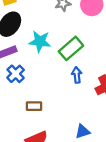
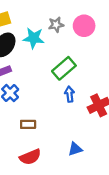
cyan star: (40, 41) -> (34, 38), moved

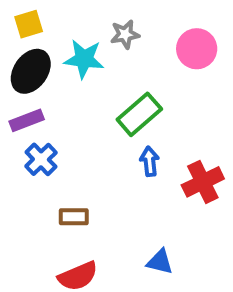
pink circle: (84, 26) -> (197, 49), moved
blue triangle: (75, 149) -> (160, 262), turned 32

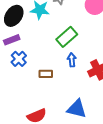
brown rectangle: (74, 217) -> (46, 74), moved
blue triangle: (160, 262) -> (77, 109), size x1.5

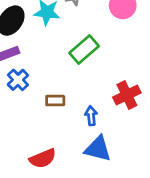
blue arrow: (72, 60) -> (91, 116), moved

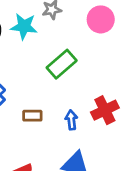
blue arrow: (91, 116) -> (71, 120), moved

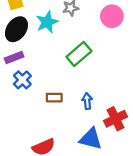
cyan star: (24, 26) -> (47, 22), turned -30
red cross: (105, 110) -> (115, 119), moved

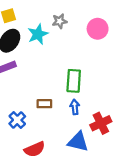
green rectangle: (79, 54) -> (74, 81), moved, turned -45
blue cross: (22, 80) -> (17, 120), moved

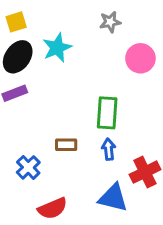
gray star: (60, 21) -> (110, 22), moved
pink circle: (98, 29) -> (140, 58), moved

